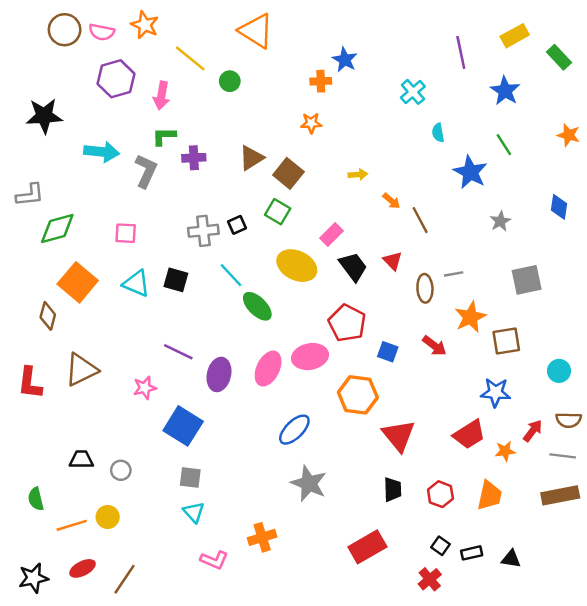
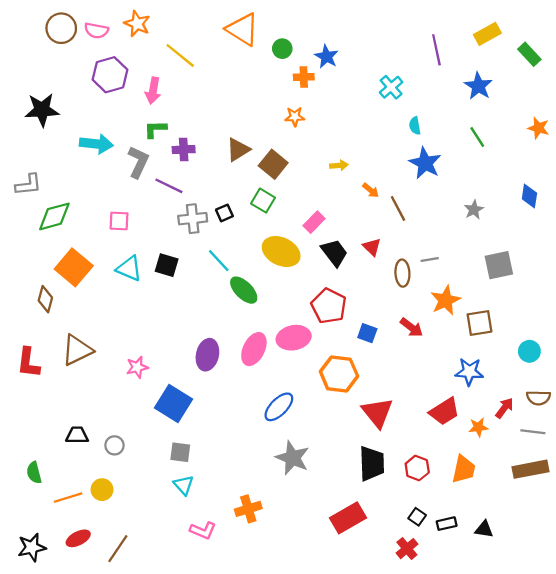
green circle: (230, 81) -> (282, 49), moved
blue star: (470, 172) -> (425, 163), moved
purple line: (178, 352) -> (169, 186), moved
black trapezoid: (393, 489) -> (372, 464), size x1.5

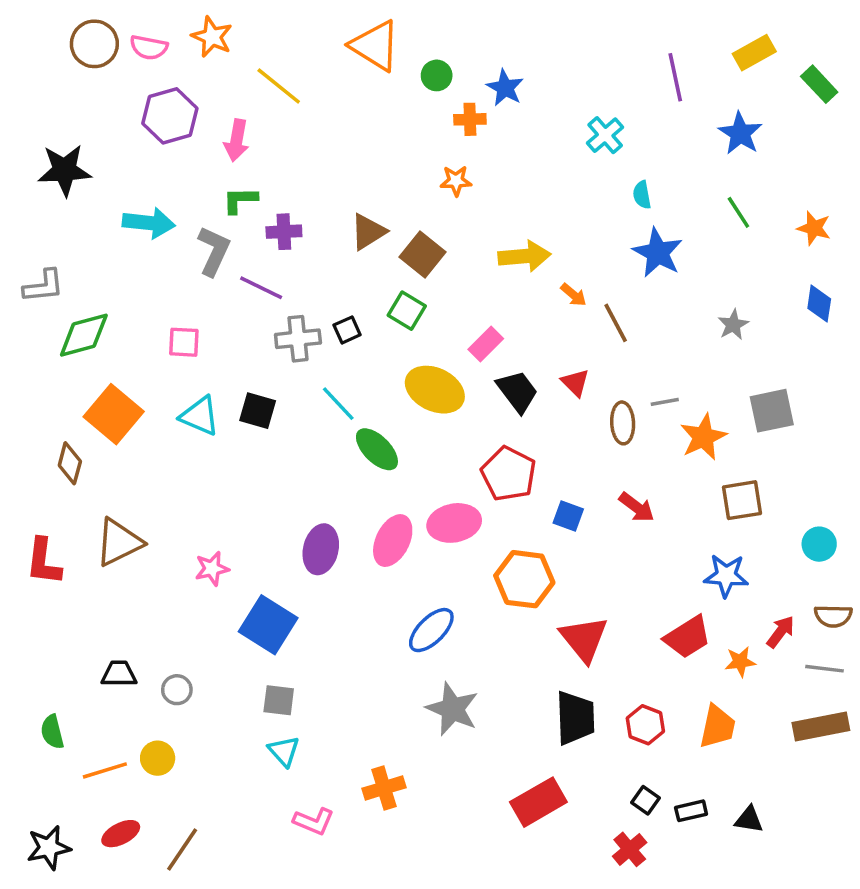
orange star: (538, 128) -> (814, 228), moved
yellow arrow: (339, 165) -> (524, 256), size x1.8
orange star: (446, 300) -> (703, 437), moved

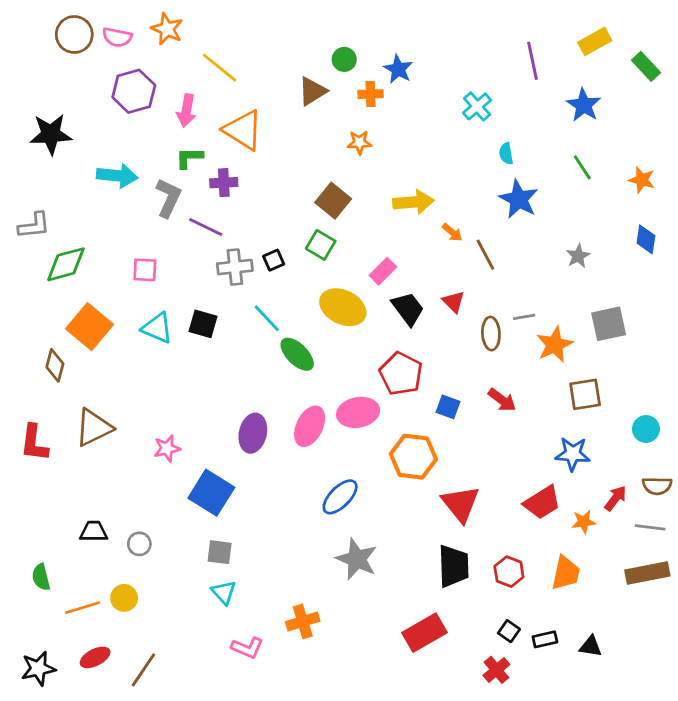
orange triangle: (375, 46) -> (243, 130), moved
brown triangle: (368, 232) -> (312, 91), moved

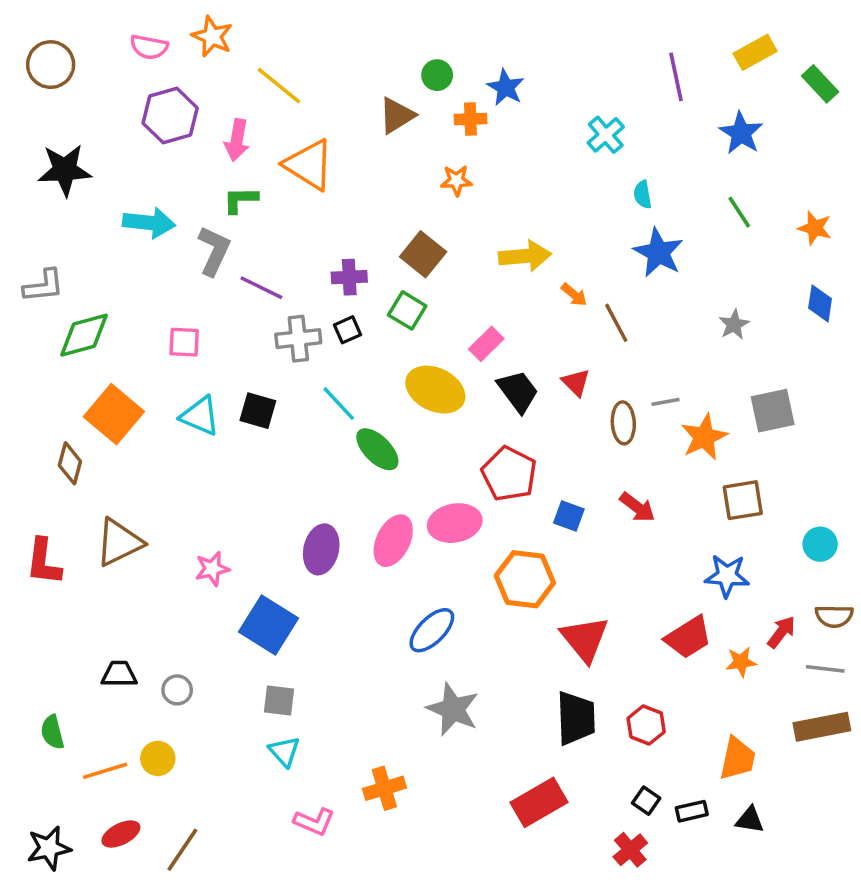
brown circle: (74, 34) -> (51, 65), moved
purple cross: (224, 183) -> (349, 277), moved
orange trapezoid: (566, 573) -> (738, 758), moved

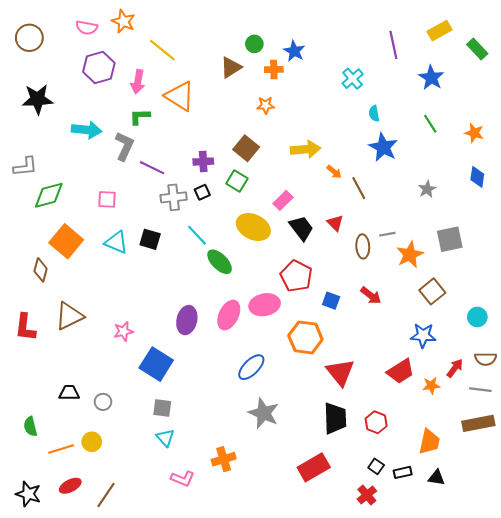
brown square: (743, 500) -> (432, 291), turned -30
black star: (49, 848) -> (28, 494), turned 30

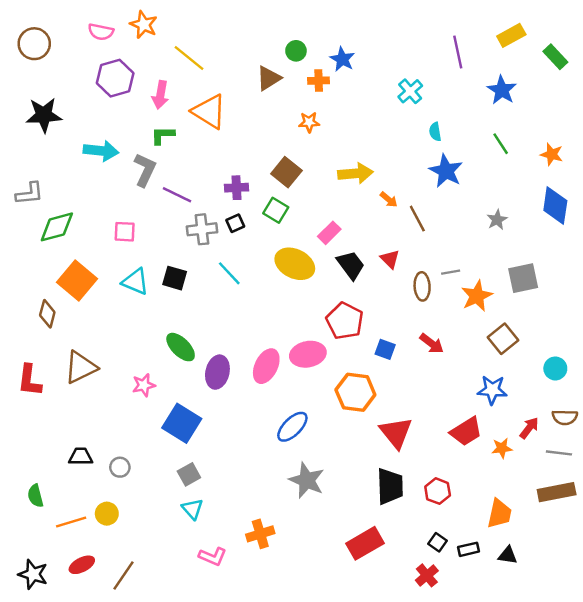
blue diamond: (477, 177) -> (555, 205), size x1.5
green ellipse: (220, 262) -> (181, 347), moved
gray square: (162, 408) -> (189, 474), turned -36

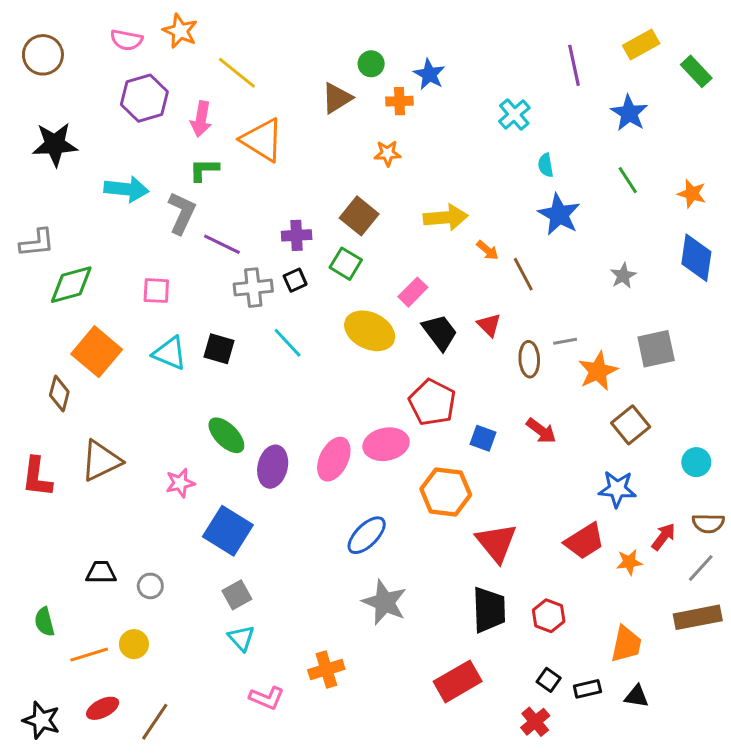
gray line: (559, 453) -> (701, 568), turned -55

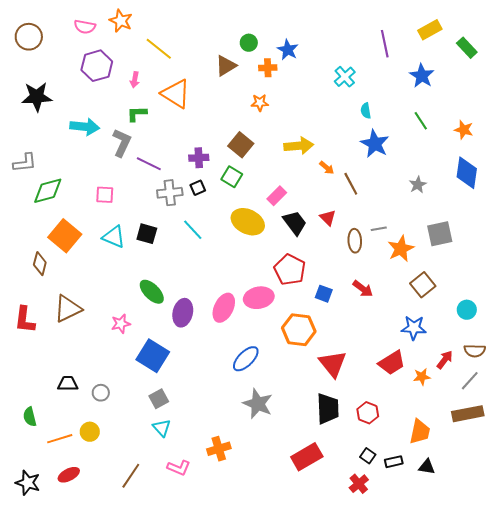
pink arrow: (201, 119) -> (135, 80), size x0.7
brown line: (155, 722) -> (131, 476), moved

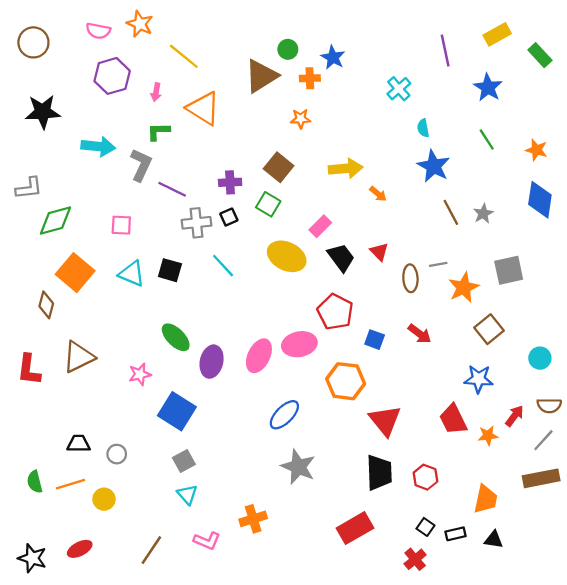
brown triangle: (226, 66) -> (261, 76), size x1.4
brown line: (351, 184) -> (451, 212), moved
red trapezoid: (392, 363) -> (453, 419), turned 96
orange line: (60, 439) -> (70, 484), moved

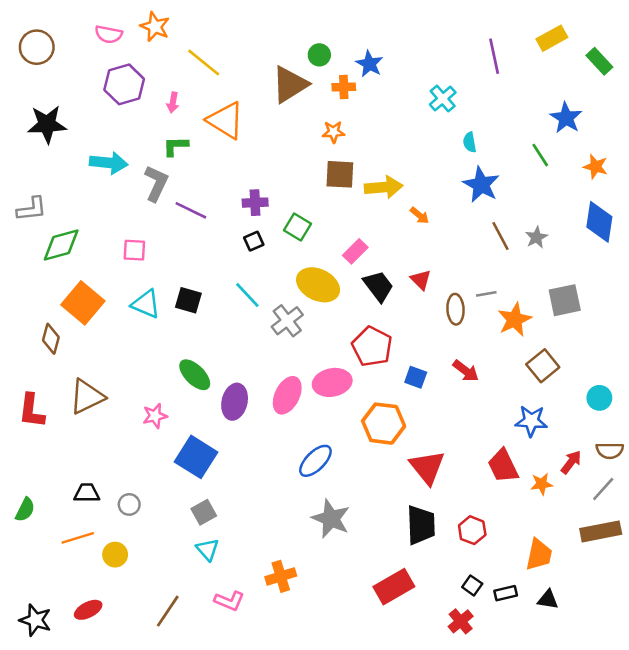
blue star: (488, 88) -> (566, 118), moved
brown square: (279, 167) -> (340, 174), moved, turned -36
gray cross: (196, 223) -> (287, 321), moved, turned -32
green semicircle: (35, 482) -> (25, 510), moved, turned -140

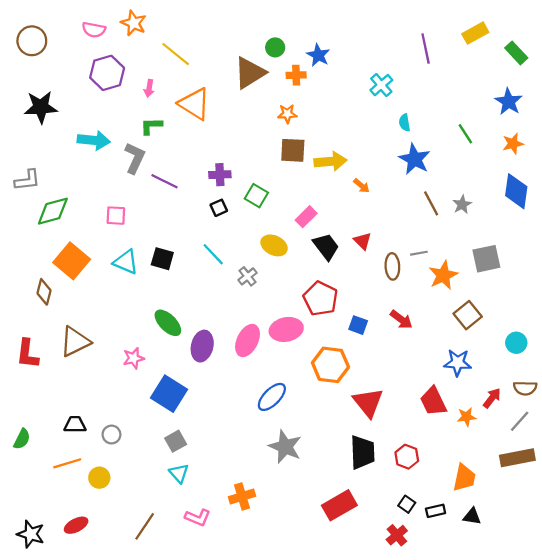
blue star: (566, 118) -> (509, 102), moved
orange star: (596, 167) -> (513, 144), turned -30
yellow ellipse: (318, 285) -> (274, 245), size x0.7
gray cross: (287, 321) -> (248, 276), size x0.7

